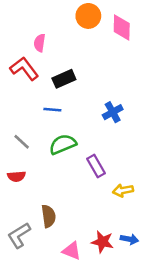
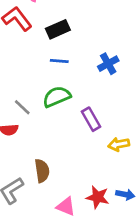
blue line: (52, 110) -> (59, 61), moved
gray line: (22, 142) -> (22, 107), moved

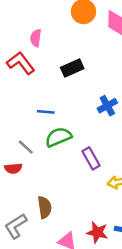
black rectangle: (58, 29) -> (72, 68), moved
blue line: (59, 61) -> (46, 112), moved

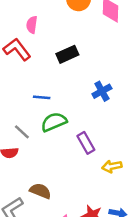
brown semicircle: (45, 207) -> (40, 191), turned -60

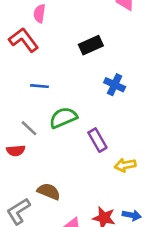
black rectangle: (67, 54) -> (91, 45), moved
blue cross: (102, 91) -> (115, 85), turned -36
blue line: (42, 97) -> (39, 86), moved

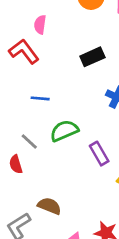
red semicircle: (16, 151) -> (16, 164), turned 78

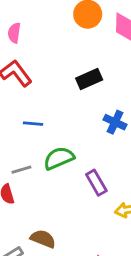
pink semicircle: (40, 25) -> (14, 33), moved
gray line: (29, 141) -> (21, 170), turned -60

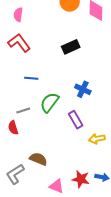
blue cross: (115, 122) -> (83, 89), moved
green semicircle: (59, 158) -> (49, 102), turned -30

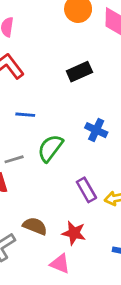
purple rectangle: (76, 120) -> (86, 190), moved
red star: (81, 179) -> (74, 233), moved

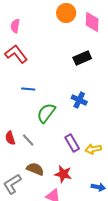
black rectangle: (79, 72) -> (82, 58), moved
gray line: (14, 159) -> (28, 140), moved, turned 64

